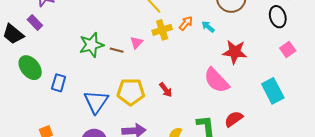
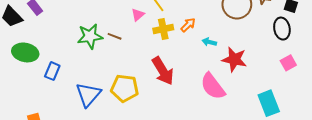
cyan arrow: (208, 27) -> (209, 42), moved, turned -32
pink triangle: (136, 43) -> (138, 15), moved
brown line: (117, 50) -> (115, 36), moved
green ellipse: (30, 68) -> (25, 52), turned -45
red arrow: (166, 90) -> (163, 71), moved, size x1.8

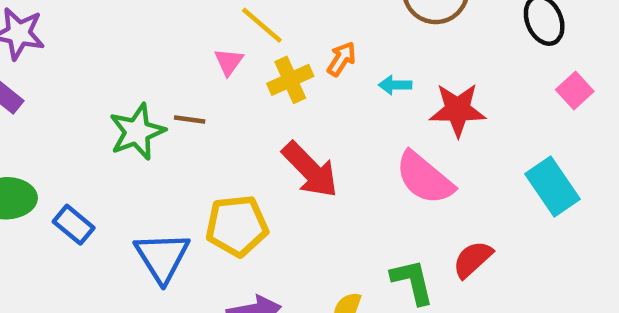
blue rectangle: (52, 71) -> (74, 225), turned -60

